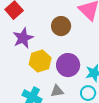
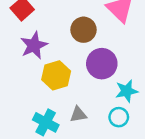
purple circle: (68, 65) -> (102, 64), moved

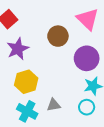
purple circle: (102, 64) -> (87, 58), moved
yellow hexagon: (56, 75) -> (26, 82), moved

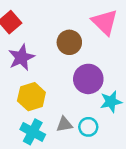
purple circle: (87, 58) -> (88, 79), moved
cyan circle: (87, 107) -> (88, 127), moved

